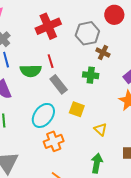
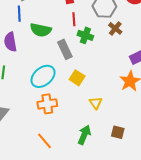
red line: (51, 61) -> (74, 19), moved
green cross: (91, 75) -> (85, 35), moved

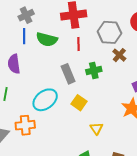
green semicircle: (41, 30) -> (47, 39), moved
green cross: (85, 35) -> (94, 71), moved, turned -35
orange cross: (47, 104) -> (25, 125), moved

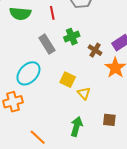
brown cross: (119, 55) -> (95, 50), moved
yellow square: (79, 103) -> (68, 80), moved

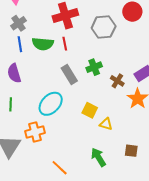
red line: (52, 13) -> (65, 44), moved
yellow triangle: (84, 93) -> (106, 124), turned -32
green arrow: (76, 126) -> (98, 157), turned -48

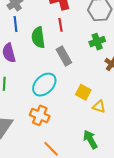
green semicircle: (43, 44) -> (38, 37), moved, turned 75
green cross: (94, 67) -> (97, 42), moved
orange cross: (35, 132) -> (40, 115), moved, turned 36

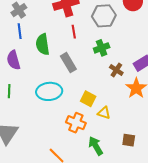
red line: (60, 25) -> (74, 32), moved
cyan ellipse: (44, 85) -> (49, 91), turned 40
orange cross: (40, 115) -> (76, 123), moved

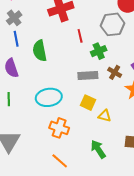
gray hexagon: (104, 16) -> (113, 24), moved
red line: (74, 32) -> (80, 36), moved
gray rectangle: (68, 63) -> (88, 76), moved, turned -60
orange cross: (76, 123) -> (59, 128), moved

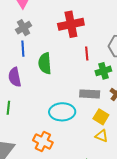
cyan ellipse: (49, 97) -> (62, 112), moved
yellow square: (88, 103) -> (101, 117), moved
orange cross: (59, 128) -> (43, 141), moved

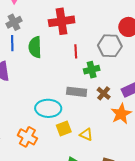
green semicircle: (45, 63) -> (35, 47), moved
yellow square: (101, 117) -> (64, 128), moved, turned 35

